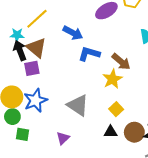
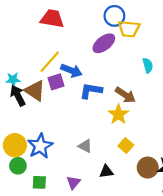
yellow line: (37, 19) -> (50, 62), moved
purple square: (32, 68) -> (56, 82), moved
gray triangle: (78, 105) -> (85, 146), size x0.6
black triangle: (111, 132) -> (106, 172), moved
green square: (23, 134) -> (39, 182), moved

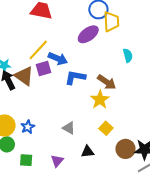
yellow trapezoid: (129, 29) -> (111, 22), turned -100
blue star: (40, 146) -> (28, 127), size x0.6

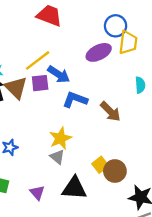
yellow star: (100, 100) -> (60, 138), moved
brown circle: (125, 149) -> (115, 171), moved
black triangle: (88, 152) -> (74, 188), size x1.6
purple triangle: (57, 161) -> (37, 193), turned -32

